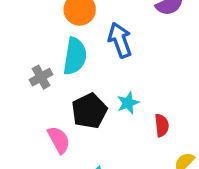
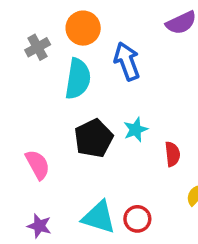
gray cross: (41, 77) -> (38, 47), moved
pink semicircle: (59, 140) -> (38, 165), moved

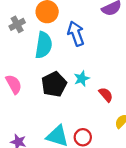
red semicircle: (172, 154) -> (106, 95), turned -35
pink semicircle: (38, 165) -> (14, 84), moved

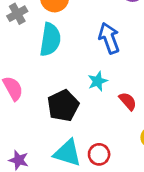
blue arrow: (76, 34) -> (109, 38), moved
black pentagon: (54, 84) -> (63, 106), moved

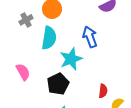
cyan star: (98, 81) -> (71, 59), moved, size x1.6
red semicircle: (128, 101) -> (103, 91), moved, turned 48

